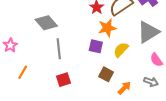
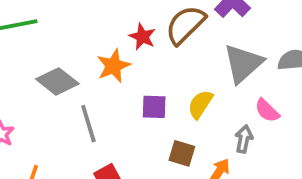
orange star: (107, 28) -> (113, 66), moved
gray arrow: (151, 82) -> (244, 139), moved, turned -88

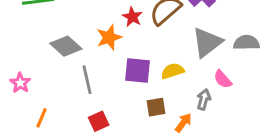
yellow semicircle: (200, 104) -> (173, 71), turned 35
purple square: (154, 107) -> (138, 70), size x1.4
brown square: (182, 153) -> (156, 107), turned -30

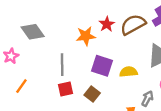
gray diamond: (66, 46) -> (33, 32), moved
brown square: (156, 107) -> (92, 94), moved, turned 35
red square: (99, 121) -> (66, 89), moved

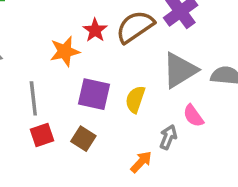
yellow semicircle: (128, 72) -> (135, 99), turned -60

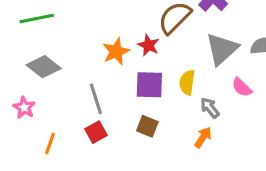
red star: (95, 30) -> (148, 45), moved
red square: (42, 135) -> (96, 132), moved
gray arrow: (168, 137) -> (210, 108), moved, turned -50

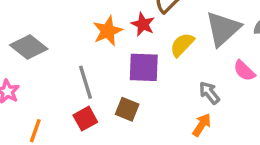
yellow semicircle: (187, 82) -> (182, 45), moved, turned 35
brown square: (147, 126) -> (127, 109), moved

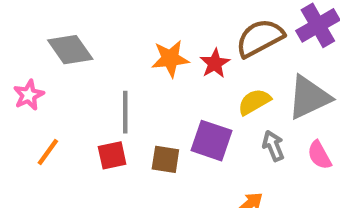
purple square: (144, 67) -> (212, 141), moved
gray arrow: (209, 93) -> (273, 146), moved
brown square: (127, 109) -> (165, 159), turned -30

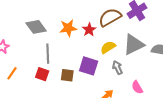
gray diamond: (70, 50) -> (36, 27), moved
red square: (112, 155) -> (42, 74), turned 32
pink semicircle: (319, 155) -> (137, 87), moved

